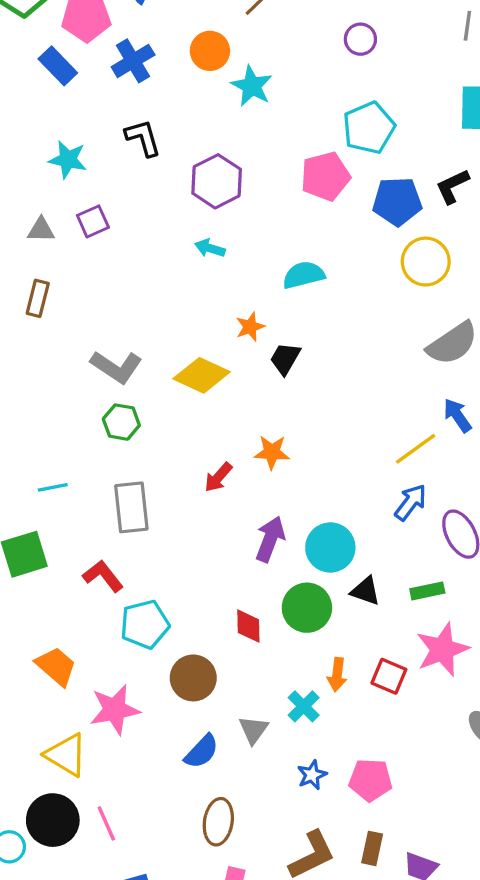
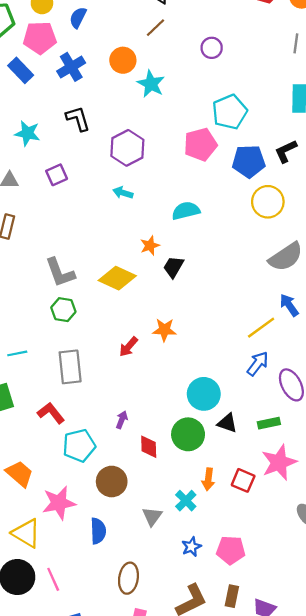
purple circle: (360, 39) -> (212, 48), moved
purple square: (93, 221) -> (57, 175), moved
gray L-shape: (116, 367) -> (60, 273), turned 36
purple arrow: (270, 539) -> (122, 420), moved, size x0.6
blue semicircle: (202, 751) -> (98, 531), moved, turned -45

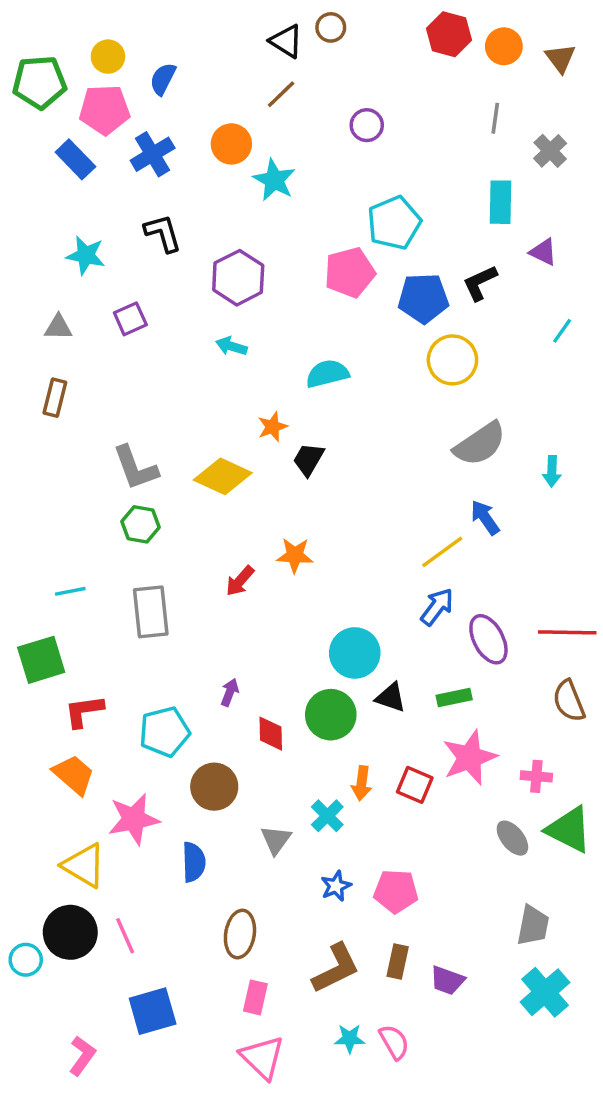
red L-shape: (51, 413) -> (84, 711), moved, turned -60

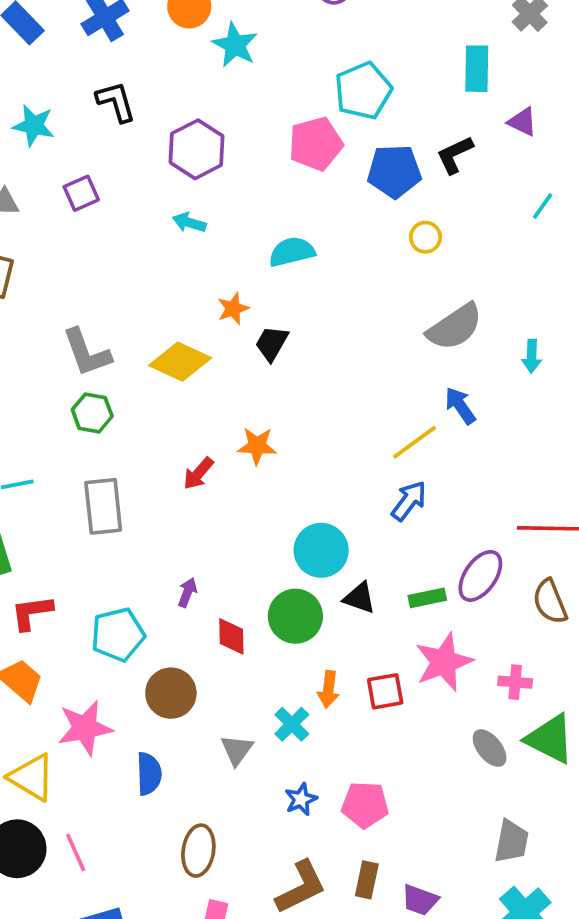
yellow circle: (452, 360) -> (425, 237), size x0.6
purple ellipse: (488, 639) -> (480, 576), moved, turned 63
red square: (415, 785) -> (385, 691), turned -33

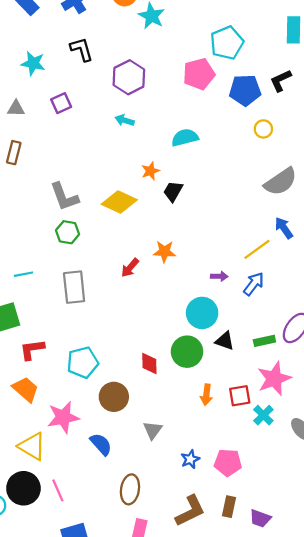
purple arrow: (187, 592) -> (219, 276), moved, turned 70
cyan cross: (292, 724) -> (263, 415), moved
blue semicircle: (149, 774) -> (101, 444), turned -40

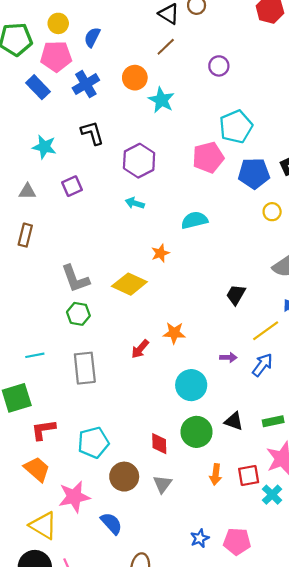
black trapezoid: (173, 191) -> (236, 295), moved
cyan circle: (202, 313) -> (191, 385), moved
gray triangle: (153, 430) -> (162, 484), moved

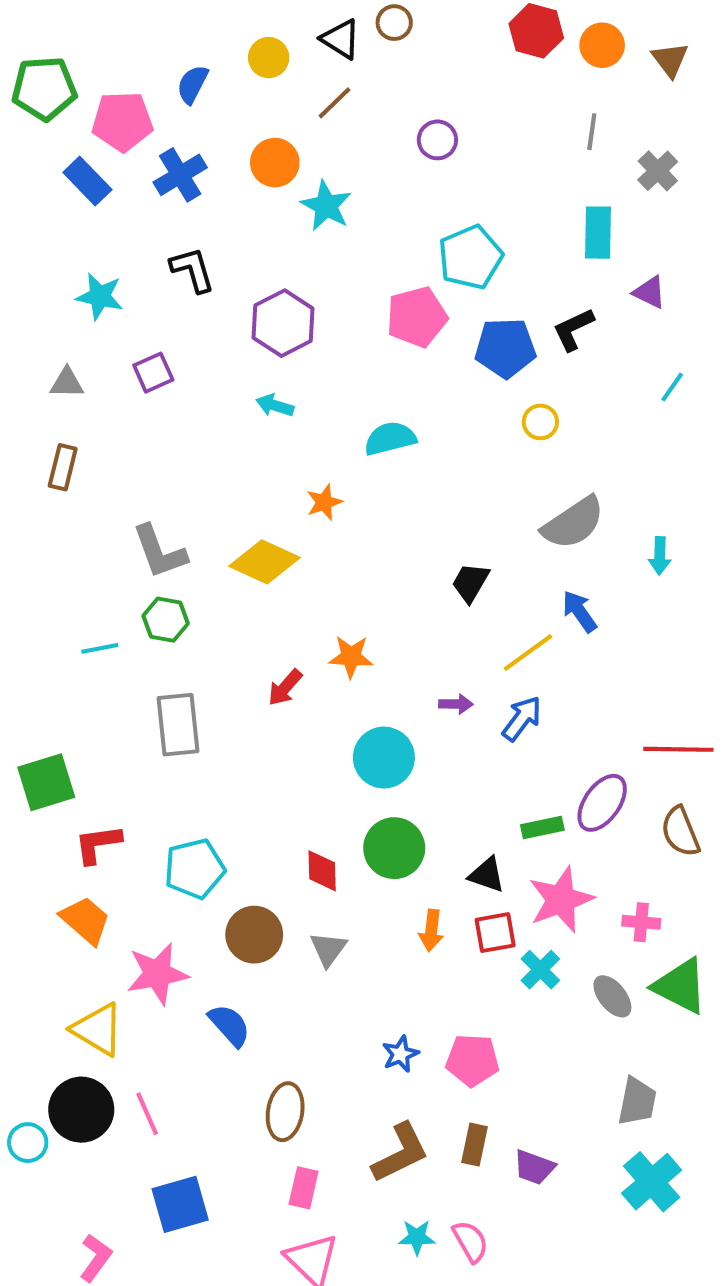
yellow circle: (58, 23) -> (269, 58), moved
cyan line: (35, 355) -> (100, 648), moved
black triangle: (234, 421) -> (487, 875), moved

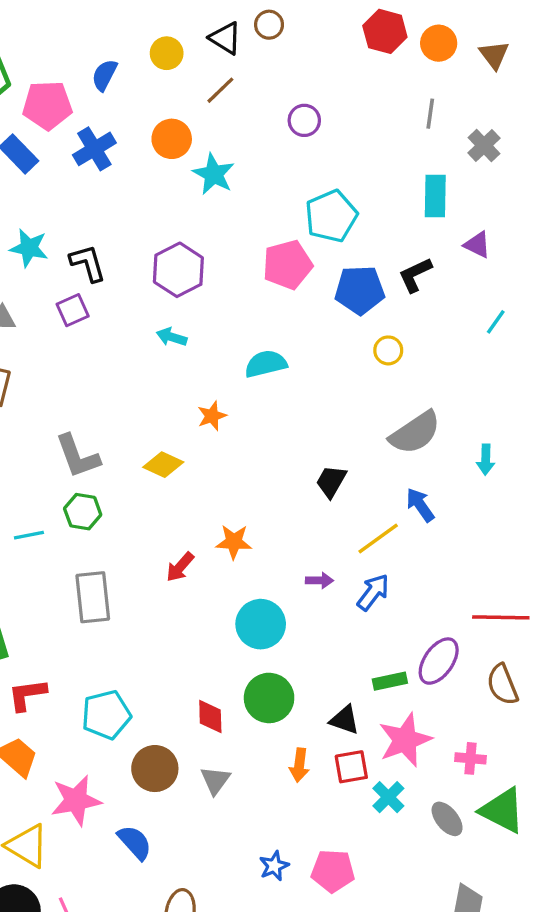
black L-shape: (192, 270) -> (88, 263), moved
yellow diamond: (264, 562) -> (163, 465), size x0.7

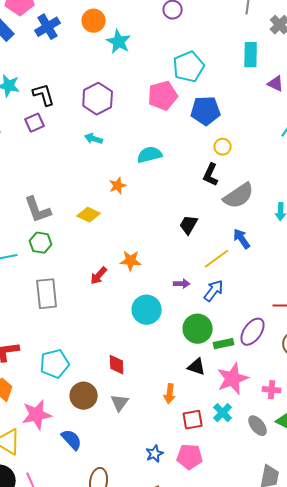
black L-shape: (415, 275) -> (211, 175), moved, turned -40
green circle: (269, 698) -> (198, 329), moved
red square: (351, 767) -> (193, 420), moved

